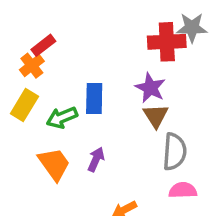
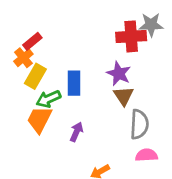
yellow rectangle: (24, 105) -> (35, 76), moved
orange trapezoid: (54, 164) -> (39, 119), moved, turned -116

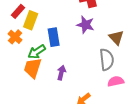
orange cross: (23, 58) -> (15, 37), moved
yellow rectangle: (35, 76) -> (31, 20), moved
brown triangle: (124, 96) -> (116, 37), moved

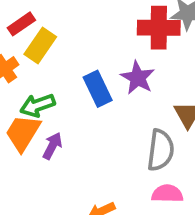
blue rectangle: (54, 37) -> (98, 89), moved, turned -30
purple arrow: (61, 73) -> (52, 146), moved

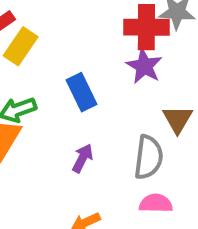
purple star: (138, 78) -> (144, 66), moved
purple arrow: (52, 146) -> (82, 158), moved

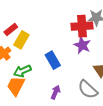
gray semicircle: (149, 157) -> (88, 89), turned 130

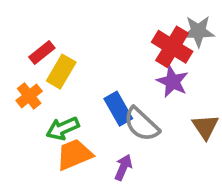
red cross: (82, 26) -> (172, 47), turned 35
orange trapezoid: (16, 86) -> (74, 154), moved, turned 40
gray semicircle: (88, 89) -> (141, 124), moved

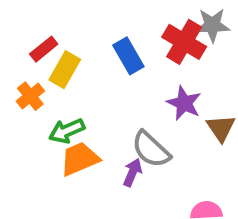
purple star: (172, 82) -> (184, 103), moved
blue rectangle: (118, 109) -> (128, 56), moved
gray semicircle: (141, 124) -> (151, 149), moved

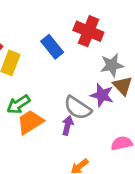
gray star: (212, 25) -> (112, 65), moved
purple star: (184, 103) -> (102, 95), moved

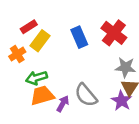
purple star: (102, 95) -> (121, 101), moved
purple arrow: (68, 125) -> (63, 104), moved

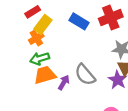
red cross: (114, 33) -> (111, 18), turned 30
blue rectangle: (79, 37) -> (79, 21), turned -36
orange cross: (17, 54) -> (36, 38), moved

